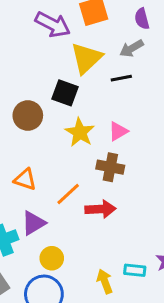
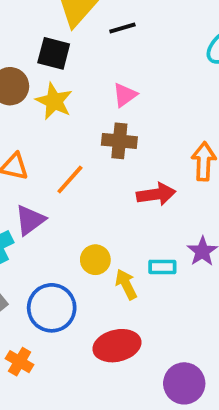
yellow star: (80, 132) -> (54, 101), moved
red arrow: (100, 209) -> (156, 194), moved
yellow circle: (52, 258) -> (95, 260), moved

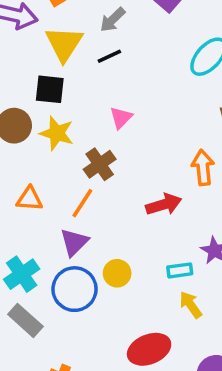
brown cross: (119, 141) -> (100, 164), moved, turned -32
purple triangle: (30, 220) -> (74, 242), moved
yellow arrow: (126, 284) -> (191, 305), moved
blue circle: (52, 308) -> (75, 289), moved

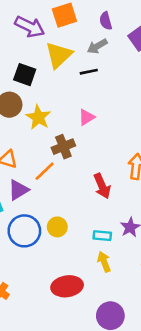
black square: (50, 89) -> (25, 75), moved
red arrow: (164, 204) -> (102, 186), turned 70
purple triangle: (74, 242) -> (18, 190), moved

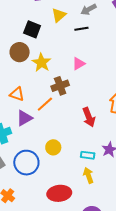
yellow triangle: (59, 55) -> (59, 15), size x0.7
blue circle: (24, 231) -> (26, 163), moved

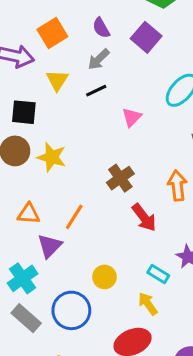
pink triangle: (79, 64) -> (132, 117), moved
brown cross: (60, 86) -> (120, 178), moved
cyan rectangle: (88, 155) -> (158, 274), turned 40
yellow arrow: (88, 175) -> (148, 304), moved

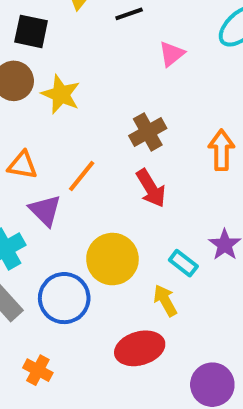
red arrow: (144, 218) -> (151, 188), moved
purple triangle: (50, 246) -> (45, 210), turned -36
yellow circle: (104, 277) -> (112, 259), size x1.6

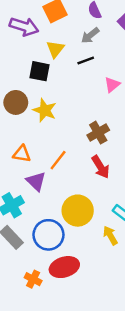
black square: (31, 31) -> (40, 71), moved
red ellipse: (140, 348) -> (64, 267), moved

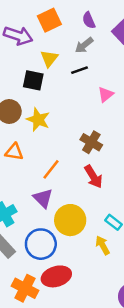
brown cross: (98, 133) -> (91, 142), turned -30
orange triangle: (22, 154) -> (14, 152), moved
purple triangle: (36, 181) -> (43, 198), moved
orange cross: (33, 279) -> (25, 288), size x1.5

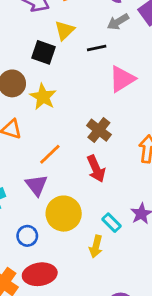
gray arrow: (84, 45) -> (118, 22), moved
pink triangle: (106, 94) -> (122, 79), size x1.5
blue circle: (41, 244) -> (27, 236), size x0.6
yellow arrow: (103, 245) -> (96, 246), turned -144

